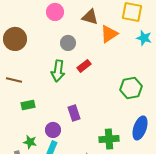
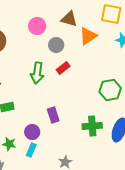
pink circle: (55, 12) -> (37, 26), moved
gray circle: (68, 43) -> (56, 45), moved
green cross: (109, 139) -> (92, 126), moved

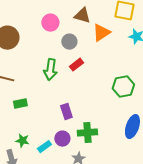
green cross: (92, 126) -> (87, 133), moved
purple circle: (32, 132) -> (62, 139), moved
cyan rectangle: (31, 150) -> (44, 147), turned 32

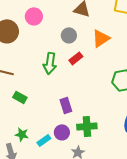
pink circle: (50, 23) -> (34, 16), moved
orange triangle: (101, 33) -> (101, 38), moved
green rectangle: (20, 104) -> (20, 97), turned 40

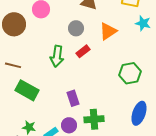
green rectangle: (20, 97) -> (27, 90), size x1.6

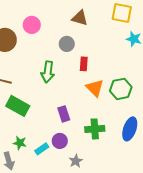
orange triangle: (108, 31) -> (95, 88), moved, turned -42
red rectangle: (83, 51) -> (84, 64), moved, turned -48
green cross: (94, 119) -> (95, 129), moved

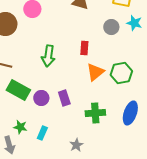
gray circle: (67, 44) -> (111, 27), moved
orange triangle: (95, 88) -> (95, 72), turned 36
purple circle: (60, 141) -> (41, 98), moved
cyan rectangle: (42, 149) -> (42, 133), turned -32

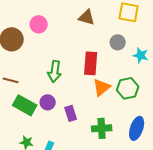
cyan star: (134, 23) -> (141, 55), moved
red rectangle: (84, 48) -> (91, 63), size x1.6
purple circle: (41, 98) -> (48, 102), moved

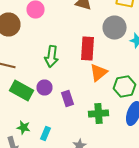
gray circle: (118, 42) -> (114, 28), size x1.5
green hexagon: (128, 88) -> (124, 86), moved

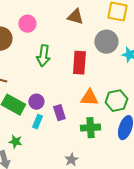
green arrow: (52, 56) -> (43, 56), moved
orange triangle: (98, 72) -> (89, 98), moved, turned 42
cyan rectangle: (46, 134) -> (37, 122), moved

